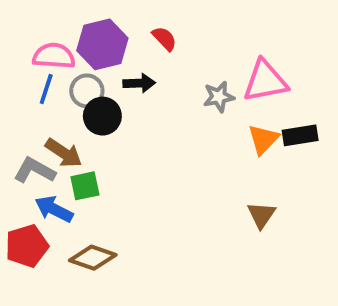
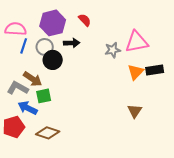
pink semicircle: (54, 56) -> (16, 29), moved

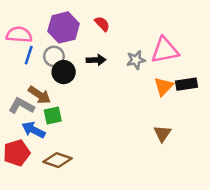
black arrow: (72, 43) -> (96, 60), moved

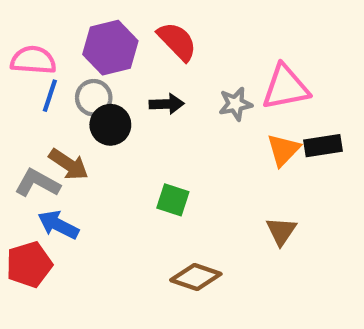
red semicircle: (102, 24) -> (177, 41), size x1.5
green square: (53, 115) -> (173, 200), moved, turned 30
brown diamond: (58, 160) -> (196, 277), moved

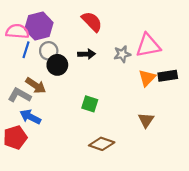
purple hexagon: (110, 48) -> (39, 26), moved

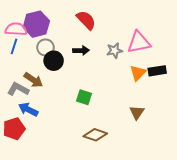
blue line: (26, 50) -> (14, 46), moved

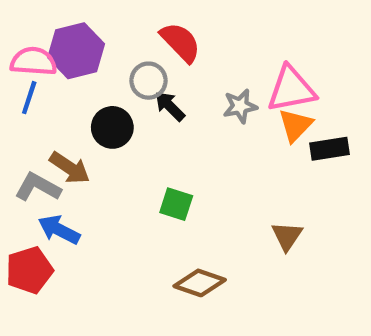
gray circle: (45, 47) -> (149, 81), moved
black arrow: (81, 51) -> (170, 106), turned -133
orange triangle: (138, 73) -> (295, 125), moved

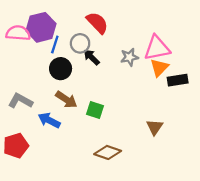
blue line: (29, 98) -> (55, 45), moved
brown arrow: (70, 168) -> (66, 100), moved
blue arrow: (59, 230) -> (49, 120), moved

